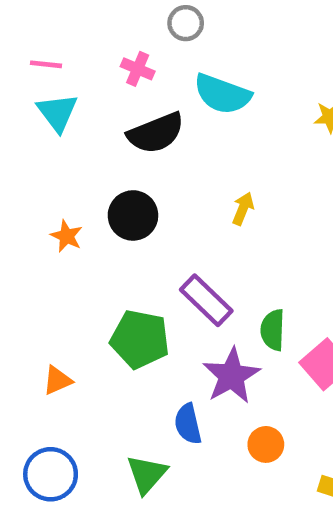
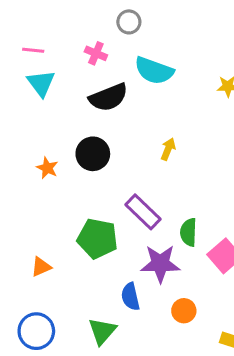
purple star: (231, 376) -> (160, 264), turned 30

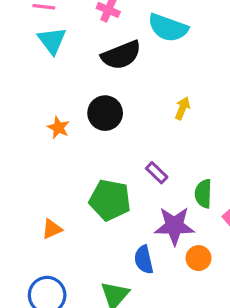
purple rectangle: (143, 212) -> (157, 173), size x0.6
orange circle: (184, 311) -> (199, 258), moved

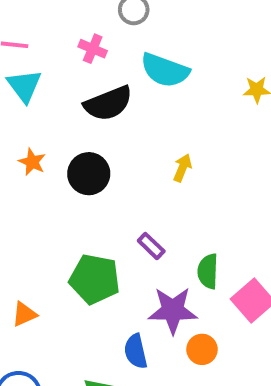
orange star: (58, 128) -> (32, 162), moved

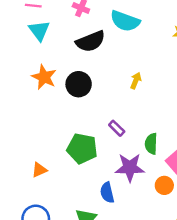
orange star: (32, 162) -> (44, 77), size x1.5
orange circle: (202, 349) -> (164, 185), moved

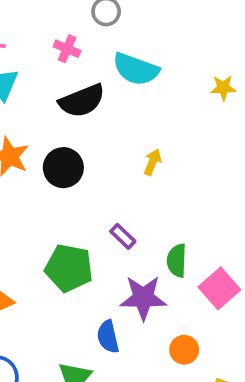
orange circle: (164, 185) -> (184, 350), moved

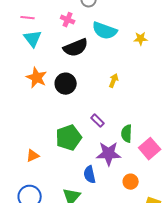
yellow star: (223, 88) -> (141, 39), moved
green pentagon: (69, 268) -> (69, 138), turned -30

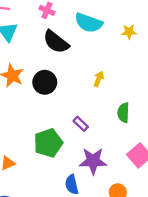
black semicircle: (76, 48) -> (56, 42), turned 60
green semicircle: (127, 134) -> (123, 113), moved

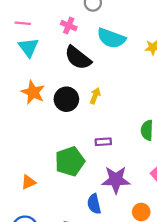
yellow arrow: (99, 79) -> (95, 96), moved
purple rectangle: (81, 124) -> (103, 142), turned -48

